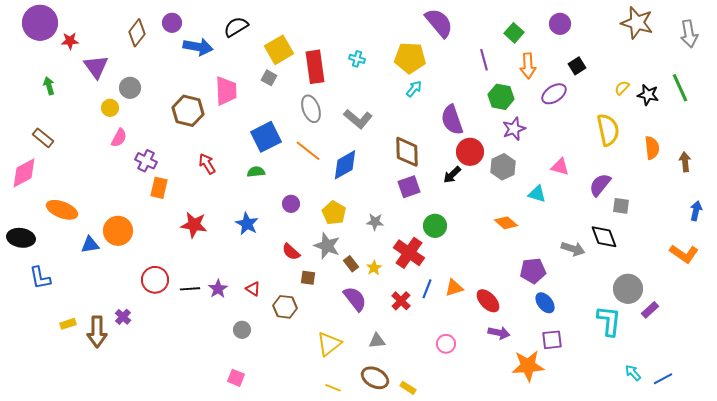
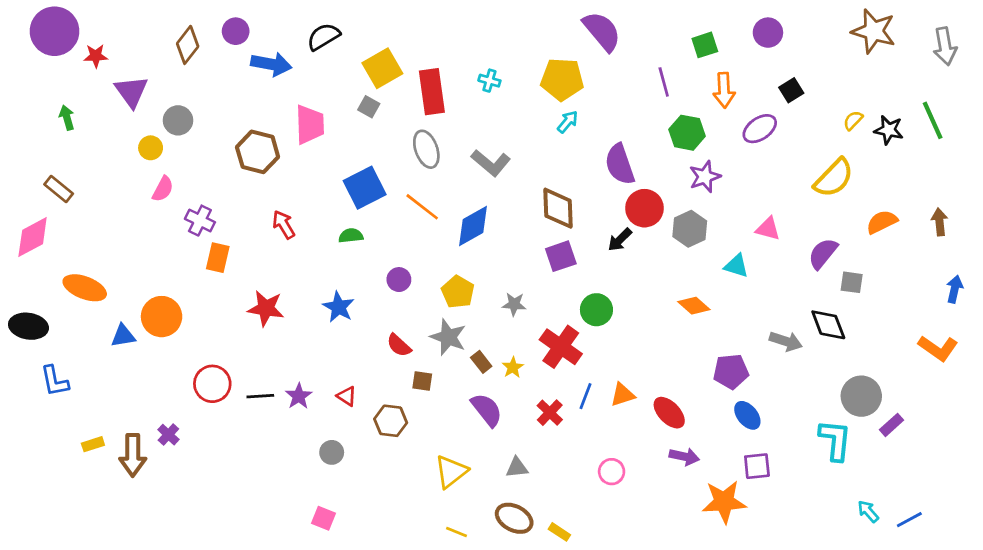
green square: (514, 33) -> (705, 45), turned 30
yellow semicircle: (608, 130) -> (834, 178), turned 56
orange semicircle: (652, 148) -> (882, 222), moved, turned -110

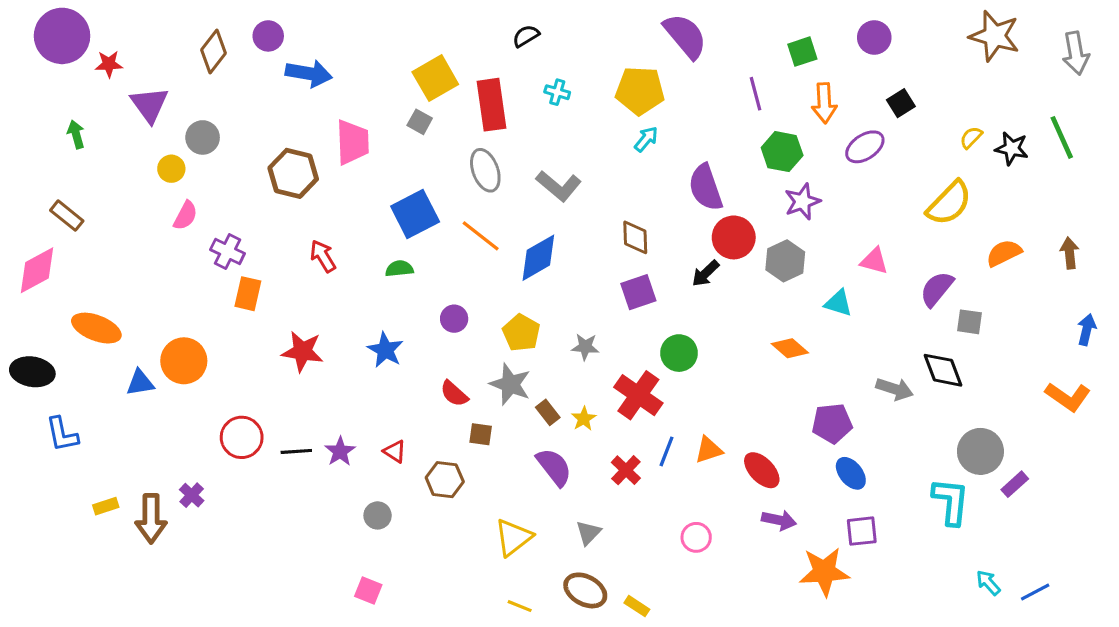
black semicircle: (323, 37) -> (526, 36), moved, size x0.7
brown diamond: (558, 208) -> (635, 237), size x0.7
gray triangle: (517, 467) -> (588, 533), turned -40

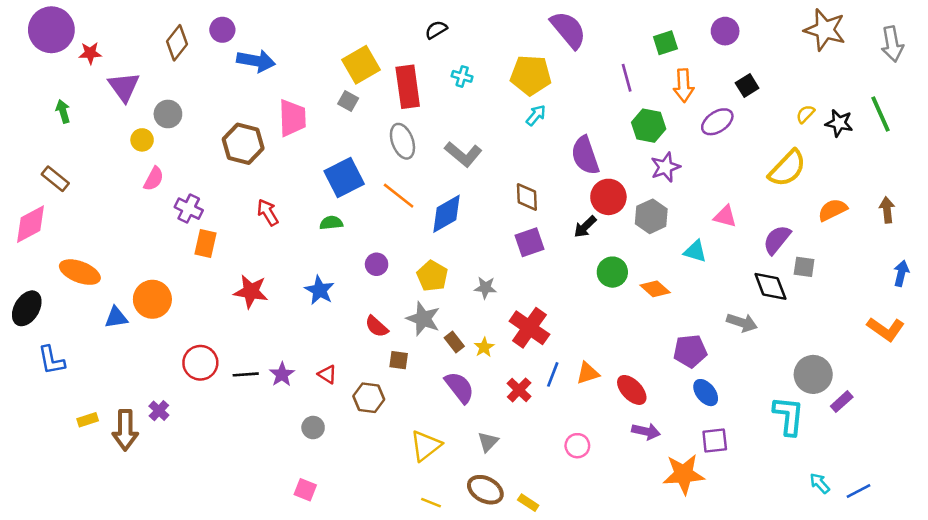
green circle: (679, 353) -> (612, 272), moved
black diamond: (943, 370) -> (770, 286), moved
black ellipse: (32, 372) -> (27, 308), turned -68

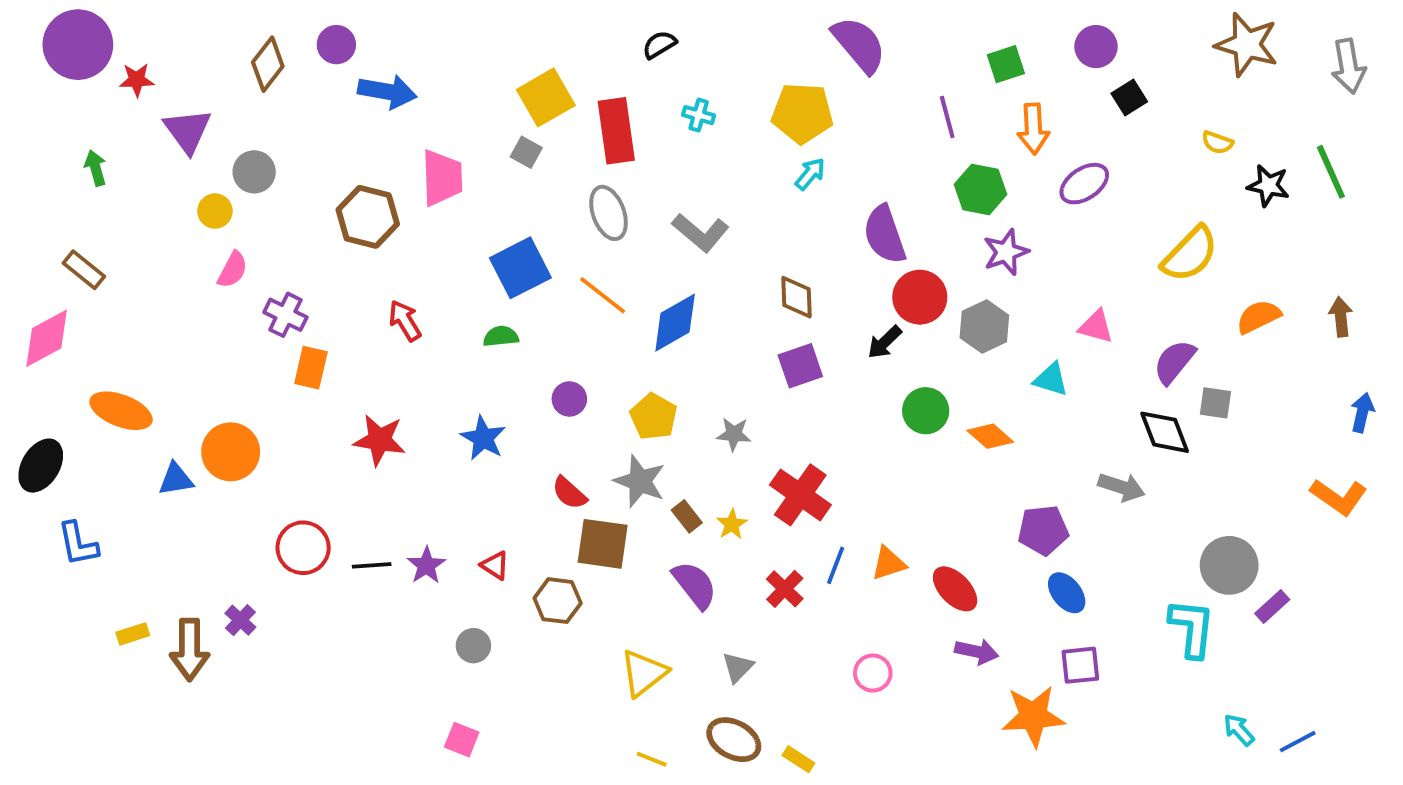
black square: (747, 85) -> (1129, 97), moved
yellow semicircle: (805, 114) -> (1217, 142), moved, turned -114
brown square: (399, 360) -> (603, 544), size x1.8

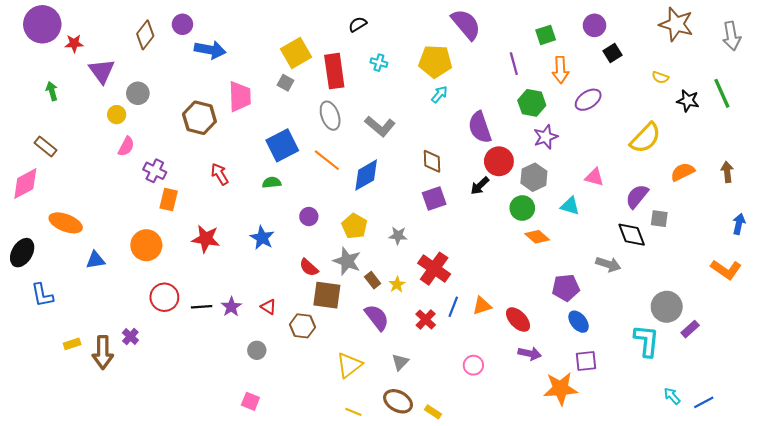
green circle: (926, 411) -> (522, 208), moved
orange circle: (231, 452) -> (146, 245), moved

